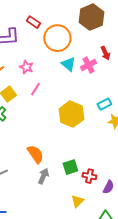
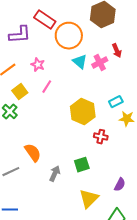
red rectangle: (33, 22) -> (45, 20), size x1.5
orange semicircle: (35, 154) -> (33, 153), moved
red cross: (89, 176) -> (101, 137), moved
yellow triangle: (77, 201) -> (89, 199), size x1.5

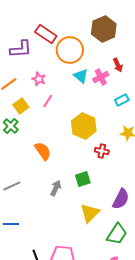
cyan rectangle: (116, 102) -> (122, 100), moved
orange semicircle: (33, 153) -> (43, 151), moved
purple semicircle: (120, 185) -> (121, 199), size x1.5

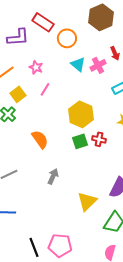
orange circle: (70, 50) -> (67, 38), size x0.7
green square: (83, 179) -> (80, 141), moved

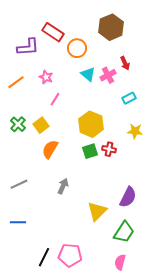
yellow square: (18, 94) -> (41, 125), moved
orange semicircle: (40, 139) -> (50, 149), turned -114
black line: (34, 247) -> (44, 257), turned 48

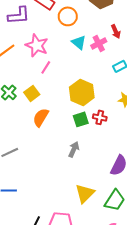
pink star: (46, 77) -> (37, 45), size x1.6
gray arrow: (63, 186) -> (74, 149), moved
yellow triangle: (97, 211) -> (85, 193), moved

